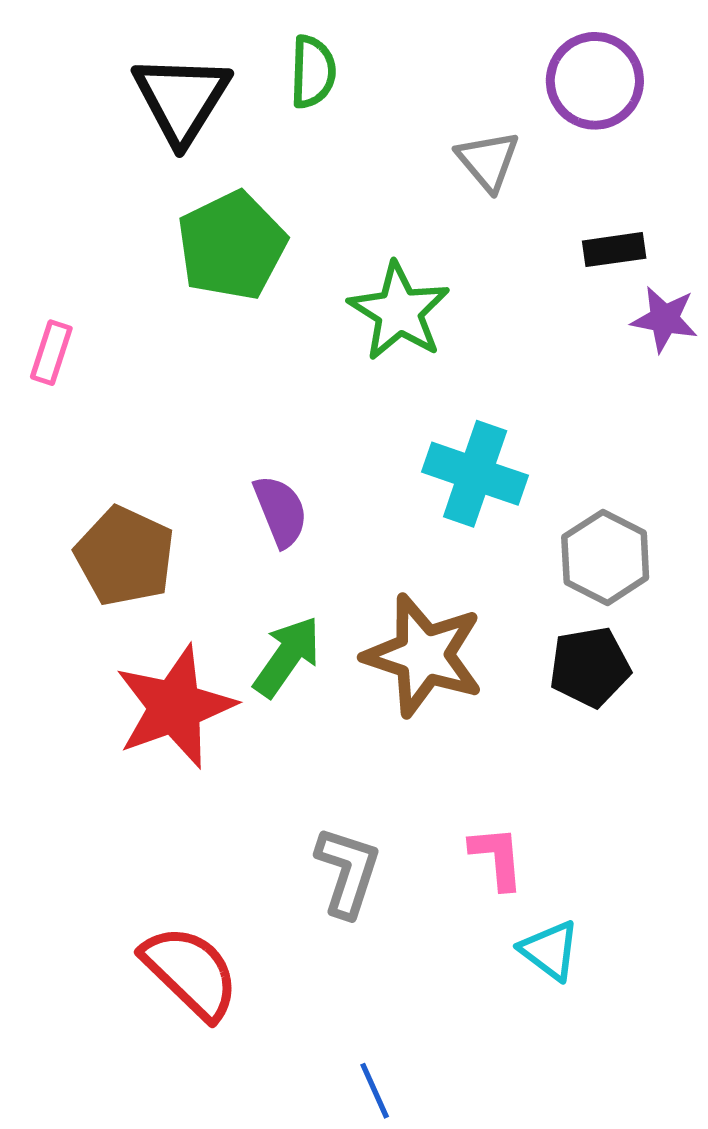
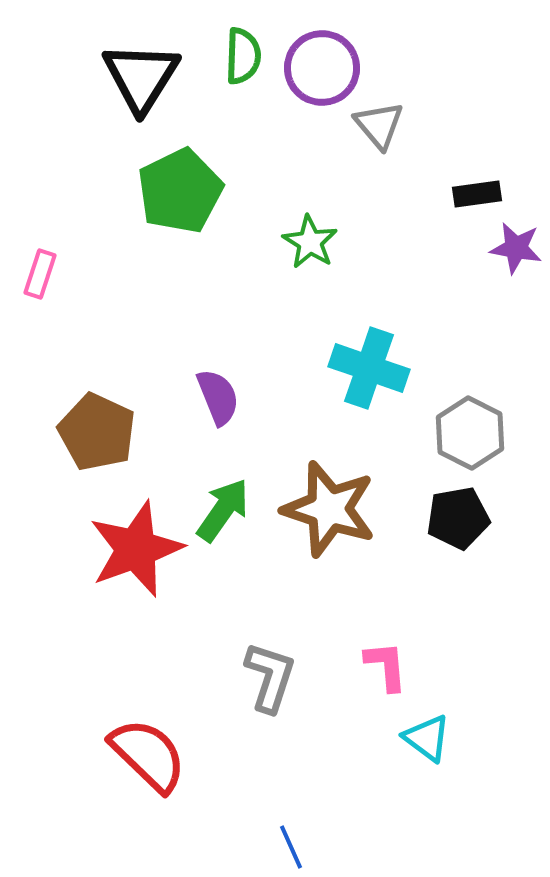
purple circle: (595, 81) -> (322, 68), moved
green star: (399, 311) -> (310, 242), size x0.7

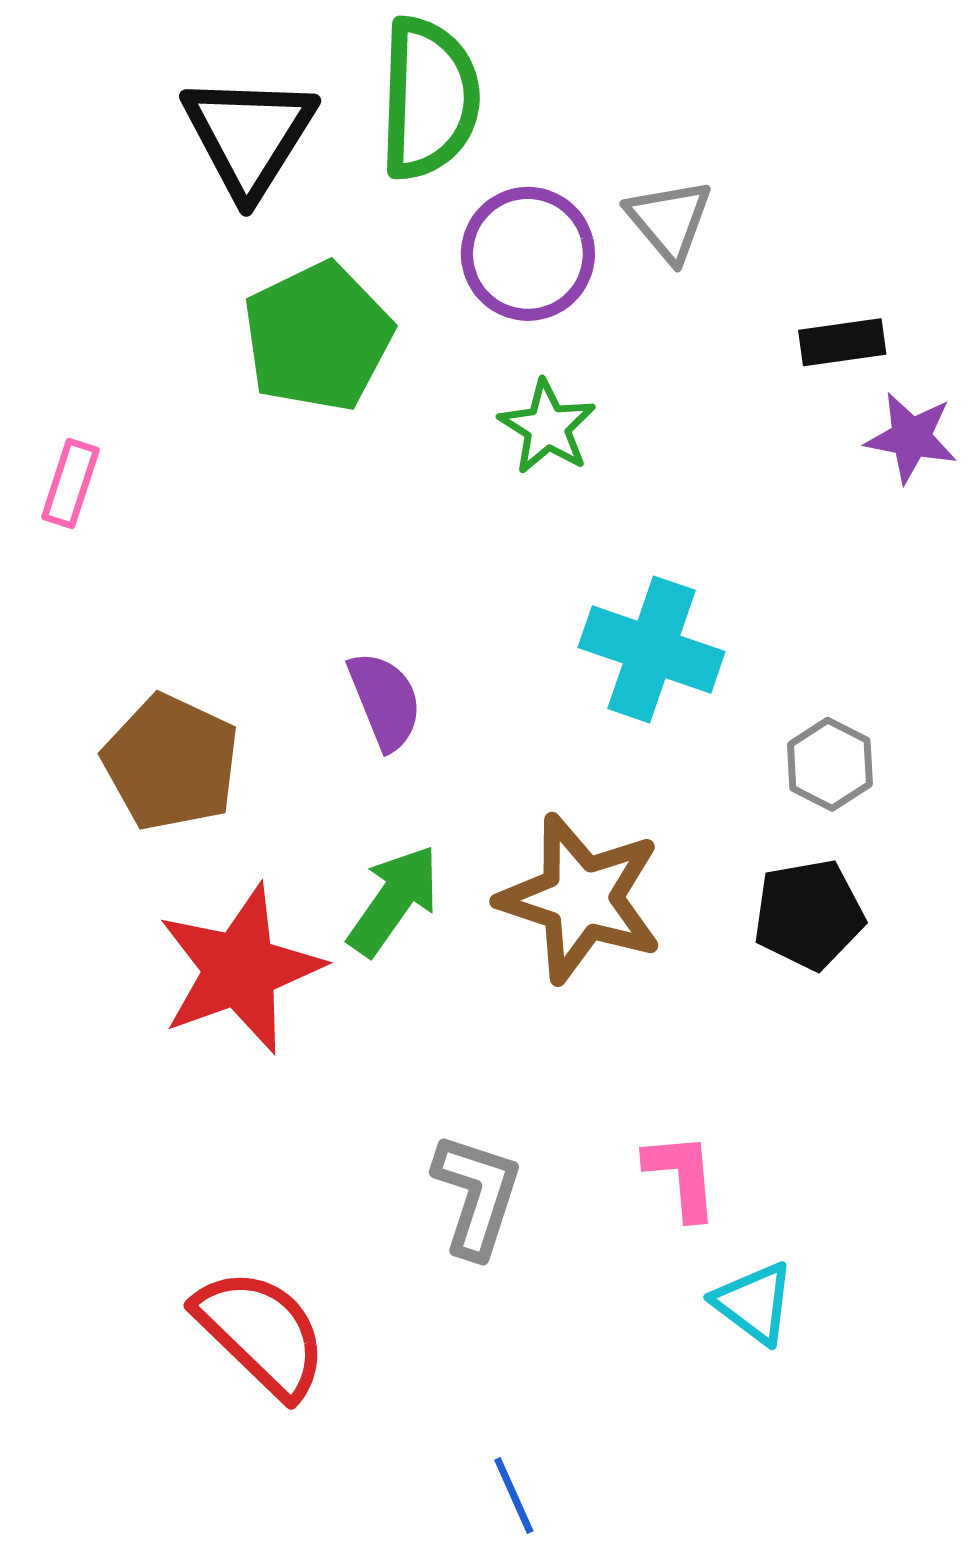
green semicircle: (243, 56) -> (429, 98), size x1.6
purple circle: (322, 68) -> (528, 254), moved
gray hexagon: (470, 433) -> (830, 764), size x0.7

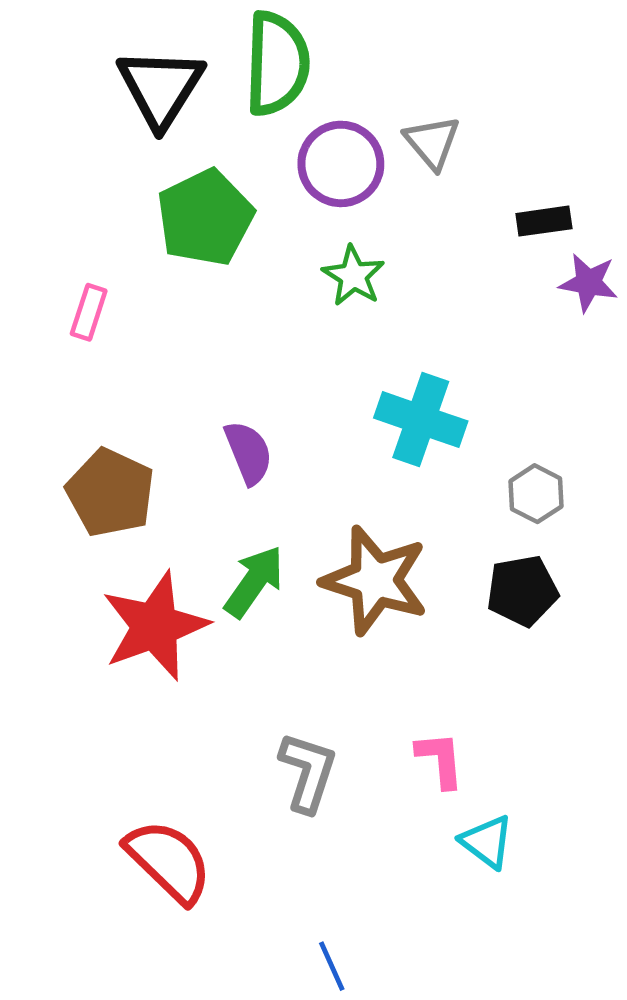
pink rectangle: (70, 483) -> (89, 312), moved

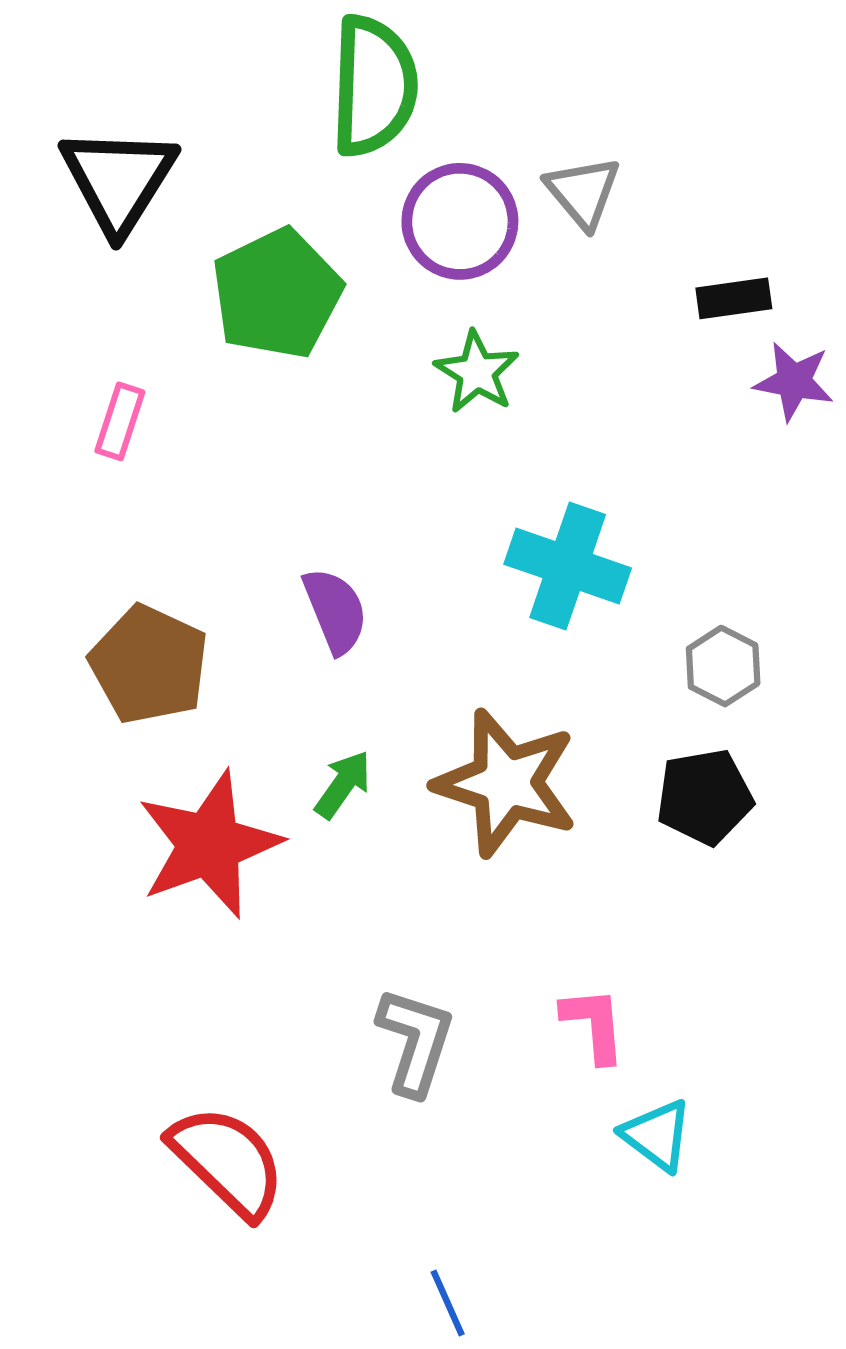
black triangle: (161, 88) -> (118, 180), moved
green arrow: (254, 582) -> (343, 785), size x0.7

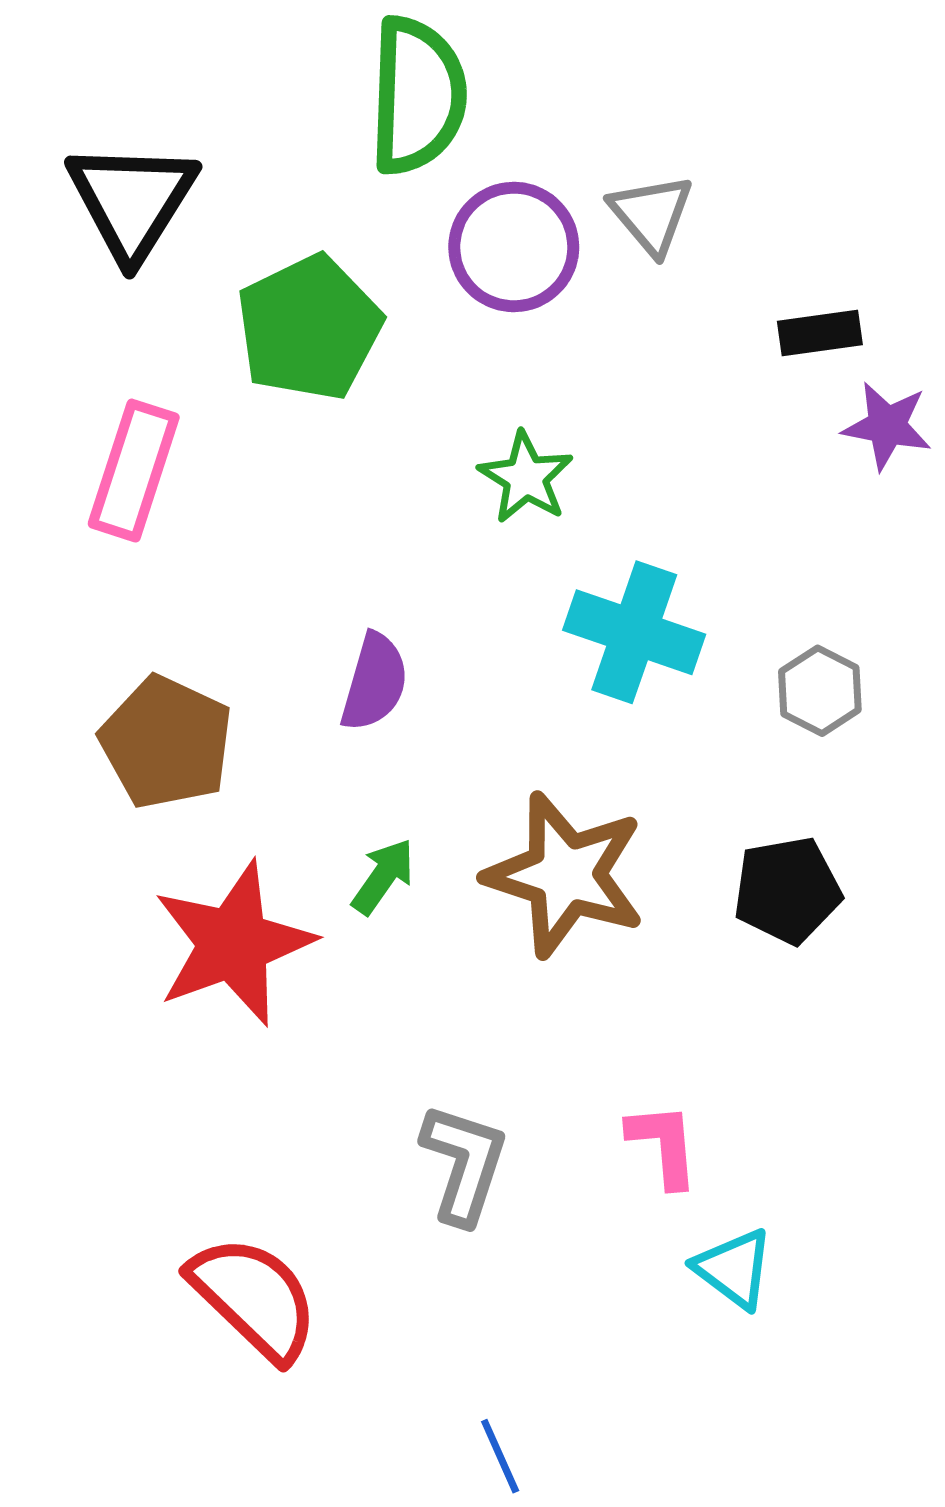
green star: (477, 372) -> (526, 477), moved
pink rectangle: (120, 421) -> (134, 471), size x1.6
purple semicircle: (335, 611) -> (374, 682), turned 38
gray hexagon: (723, 666) -> (820, 691), moved

